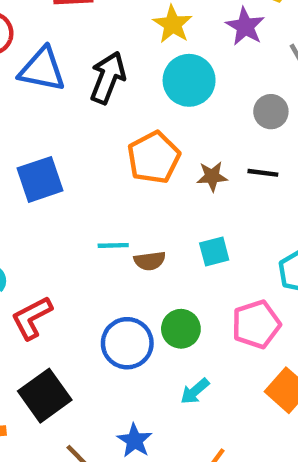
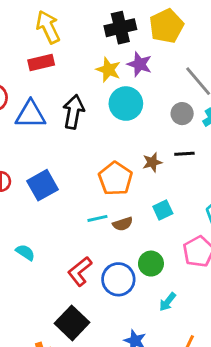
purple star: (245, 26) -> (140, 64), moved
orange pentagon: (154, 158) -> (115, 179), moved
red L-shape: (32, 318) -> (80, 271), moved

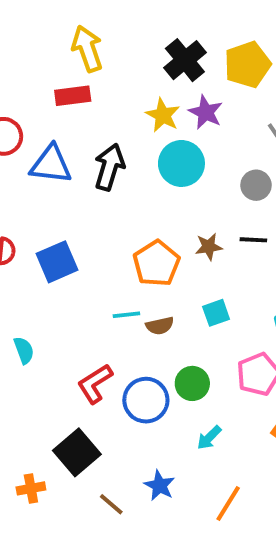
black cross: (120, 28) -> (185, 60), turned -32
cyan semicircle: (25, 252) -> (24, 350), turned 30

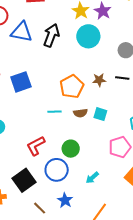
cyan square: (216, 313) -> (100, 114), turned 32
brown semicircle: (160, 326) -> (80, 113), moved
green circle: (192, 383) -> (71, 149), moved
blue circle: (146, 400) -> (57, 170), moved

